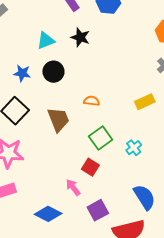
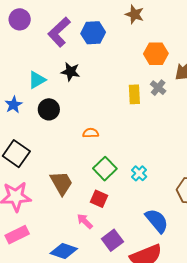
blue star: (22, 73) -> (14, 105), moved, turned -30
yellow rectangle: (145, 102) -> (134, 94), moved, turned -60
brown trapezoid: (58, 119) -> (61, 183), moved

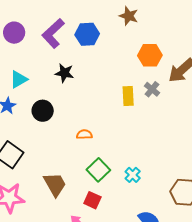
purple circle: (20, 19) -> (14, 33), moved
cyan triangle: (37, 80) -> (19, 79), moved

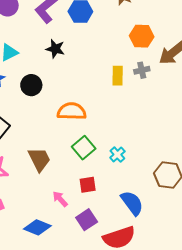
gray cross: (152, 89) -> (142, 70), turned 35
orange semicircle: (84, 134) -> (72, 111), size x1.8
red square: (92, 200) -> (88, 185), moved, turned -36

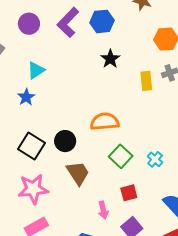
black star: (55, 49) -> (110, 59), moved, turned 30
black circle: (31, 85) -> (65, 141), moved
pink arrow: (60, 199) -> (103, 210), turned -144

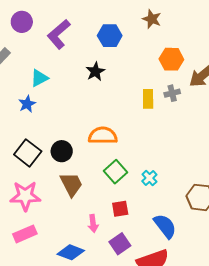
purple L-shape: (68, 22) -> (59, 34), moved
purple circle: (29, 24) -> (22, 22), moved
black star: (110, 59) -> (95, 72), moved

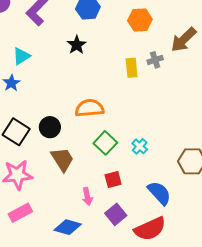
orange hexagon: (171, 59) -> (140, 20), moved

